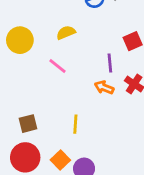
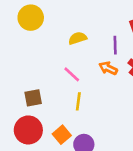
yellow semicircle: (66, 33) -> (78, 38), moved
pink line: (57, 66) -> (72, 74), moved

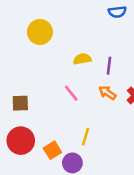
purple line: (115, 45) -> (109, 66), moved
brown square: (33, 98) -> (20, 103), moved
yellow line: (78, 101) -> (86, 137), moved

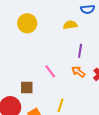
yellow semicircle: (82, 59) -> (70, 25), moved
brown square: (20, 103) -> (27, 87), moved

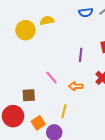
yellow semicircle: (70, 25) -> (47, 21), moved
orange arrow: (78, 72) -> (76, 86), moved, turned -32

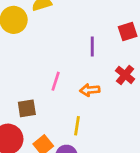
pink line: (52, 78) -> (56, 81), turned 64

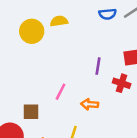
red cross: (125, 75) -> (122, 83), moved, turned -30

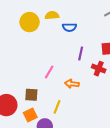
blue semicircle: (107, 14) -> (69, 27), moved
brown square: (31, 112) -> (31, 95), moved

